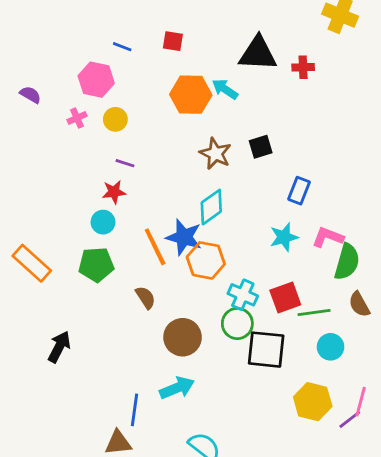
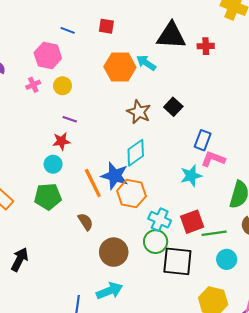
black square: (261, 147) -> (173, 107), turned -30
pink L-shape: (328, 237) -> (213, 159), moved

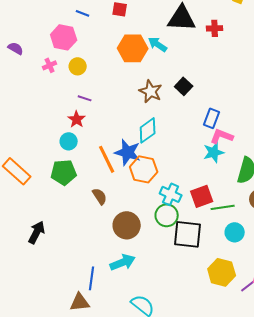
red star: (61, 141) -> (77, 119), turned -30
cyan star: (191, 176) -> (214, 152), moved

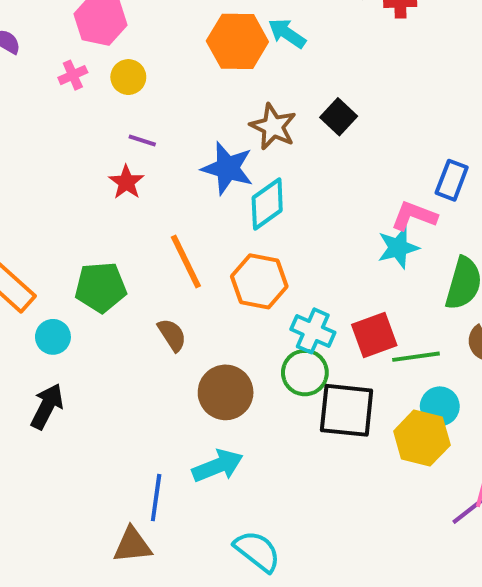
blue rectangle: (212, 118) -> (452, 180), moved
cyan circle: (69, 141) -> (53, 337), moved
blue star: (128, 152) -> (228, 168), moved
yellow hexagon: (222, 272) -> (422, 438), moved

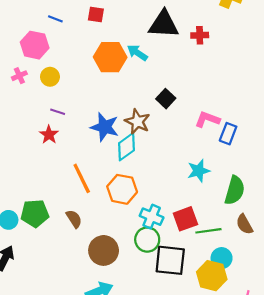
brown star: (273, 127) -> (137, 122), moved
pink L-shape: (414, 216) -> (207, 119), moved
green pentagon: (101, 287) -> (35, 213), moved

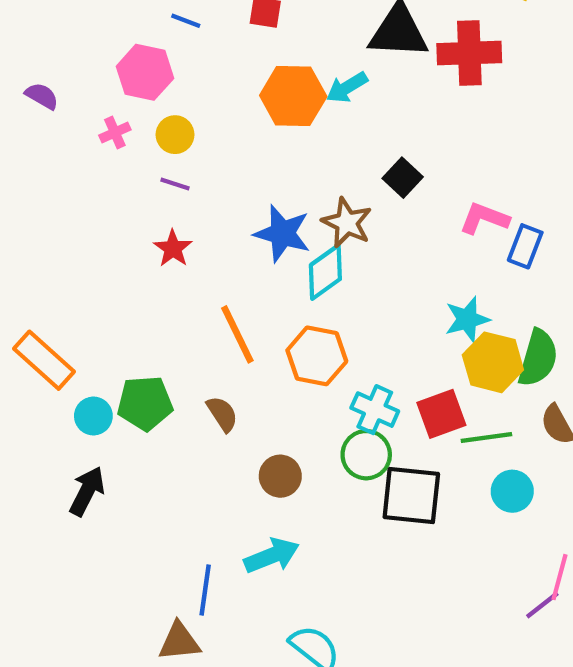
red cross: (200, 35) -> (469, 53), size x1.8
cyan arrow: (137, 53) -> (347, 87), turned -65
purple line: (58, 112) -> (175, 184), moved
brown circle: (104, 250) -> (280, 476), size x0.7
yellow hexagon: (212, 276) -> (493, 362), moved

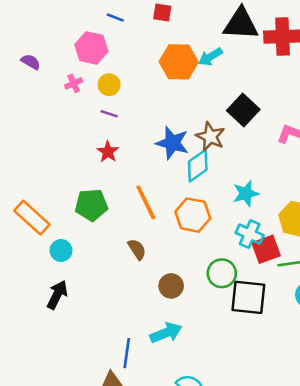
black square: (403, 178) -> (243, 110), size x1.4
cyan star: (467, 319) -> (246, 194), moved
green pentagon: (145, 403) -> (91, 205), moved
cyan cross: (375, 410) -> (250, 234), moved

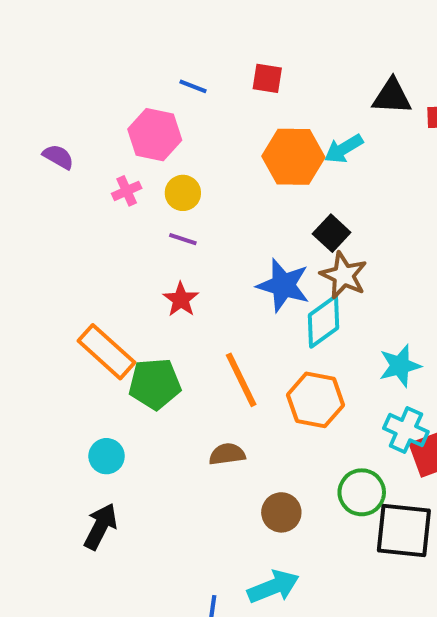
black triangle: (241, 24) -> (392, 96), size x0.7
black square: (243, 110) -> (332, 233), moved, size x0.7
orange rectangle: (32, 218) -> (107, 352), moved
brown semicircle: (137, 249) -> (227, 454), turned -65

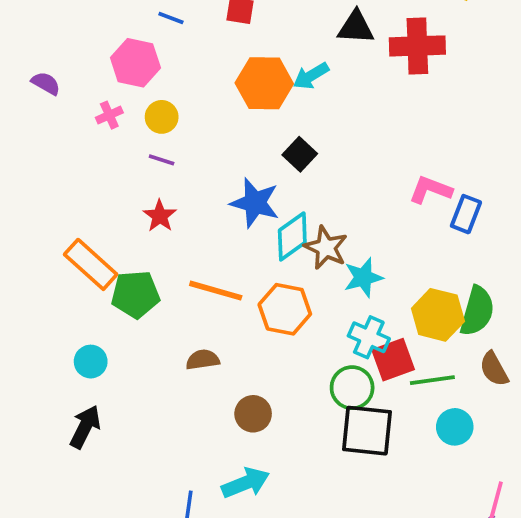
brown star: (344, 275) -> (326, 248), moved
orange line: (241, 380) -> (216, 291), turned -48
green circle: (362, 492) -> (352, 388), moved

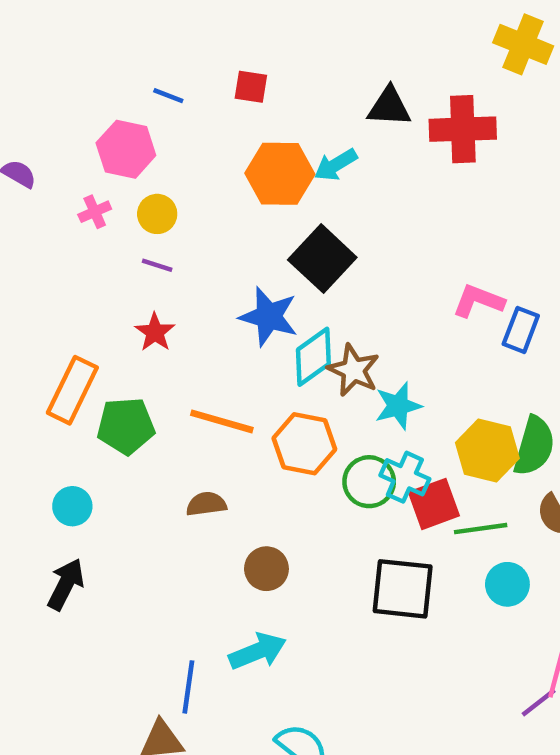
black square: (300, 154) -> (322, 259), size x1.6
orange rectangle: (91, 264) -> (72, 390), turned 74
green circle: (352, 388) -> (369, 482), moved

